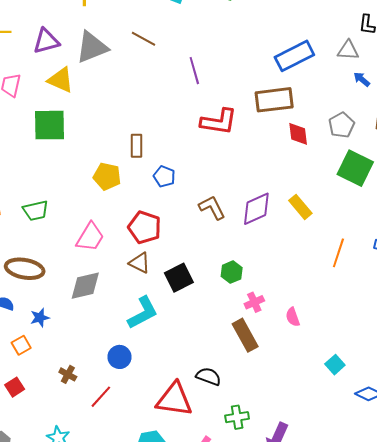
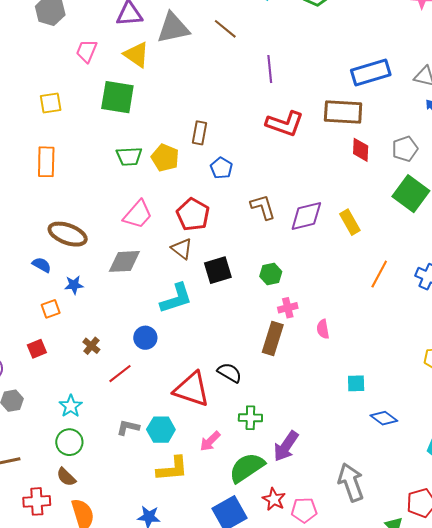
green trapezoid: (36, 211) -> (129, 156), moved
brown rectangle: (245, 335) -> (273, 338), turned 36
cyan square: (335, 365) -> (356, 383), turned 30

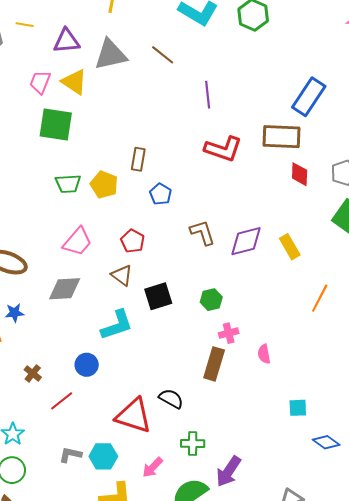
pink trapezoid: (87, 51) -> (40, 82), moved
blue rectangle: (371, 72) -> (309, 97), turned -39
red pentagon: (193, 215) -> (133, 241), size x0.7

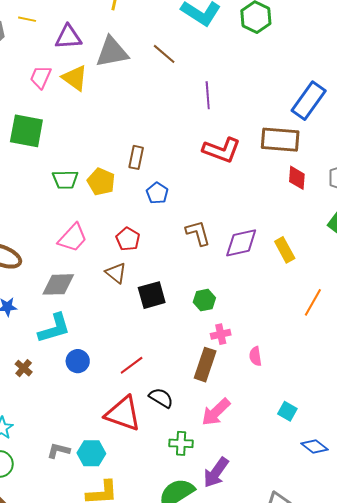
green square: (56, 125) -> (26, 131), moved
cyan L-shape: (117, 325) -> (54, 328), moved
red line: (62, 401) -> (132, 365), moved
cyan square: (298, 408) -> (287, 411), turned 30
pink arrow: (153, 467) -> (216, 412), moved, size x1.4

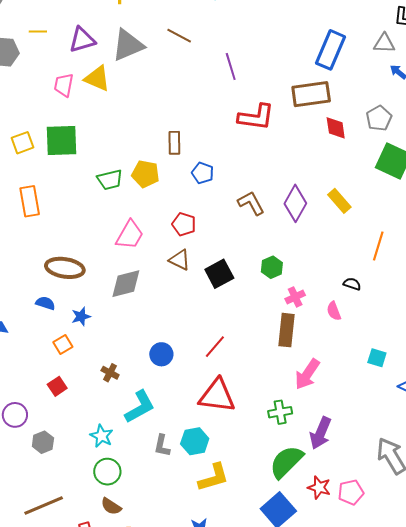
purple diamond: (241, 243) -> (295, 203), turned -36
cyan L-shape: (54, 328) -> (140, 407), moved
black semicircle: (161, 398) -> (352, 284), moved, size x0.7
gray L-shape: (58, 451) -> (162, 446), turned -80

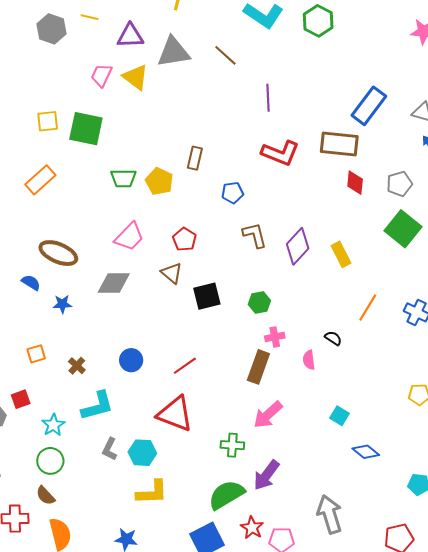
blue pentagon: (203, 173) -> (232, 193), moved, turned 30
orange rectangle: (30, 201) -> (40, 180), turned 44
orange square: (63, 345) -> (36, 354), moved
red square: (57, 386) -> (21, 399), moved

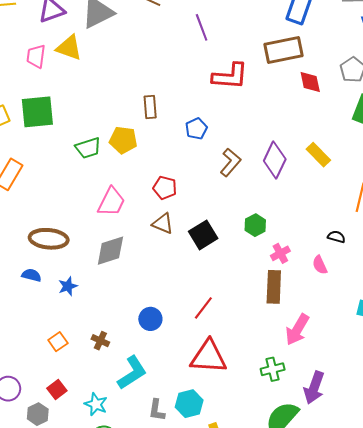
brown L-shape: (255, 235) -> (230, 162), turned 72

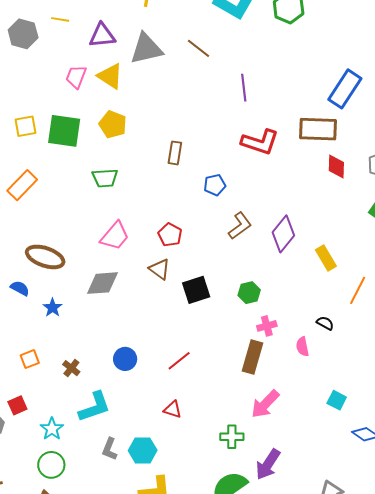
yellow pentagon: (123, 140) -> (113, 124), moved
yellow rectangle: (318, 155) -> (326, 258), moved
blue star: (68, 286) -> (53, 308), turned -30
red triangle: (209, 357) -> (173, 409), size x0.5

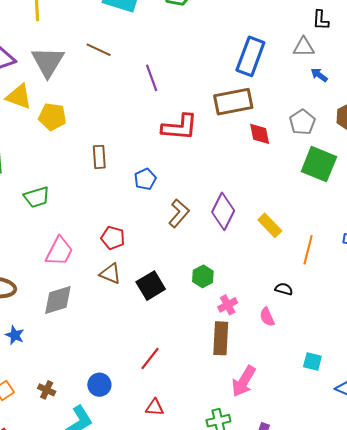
gray triangle: (146, 49) -> (48, 62), turned -33
yellow pentagon: (113, 124) -> (52, 117), moved
blue circle: (125, 359) -> (99, 385), moved

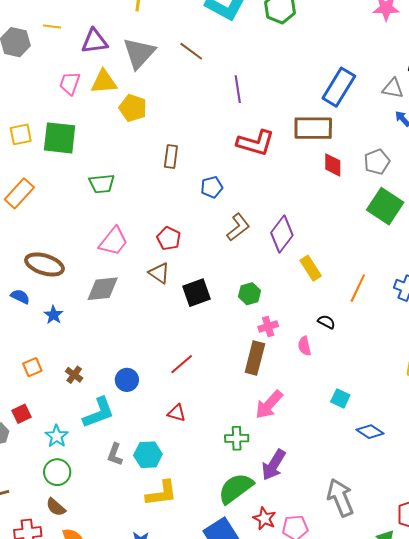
yellow triangle: (19, 97) -> (104, 82), turned -36
yellow rectangle: (270, 225) -> (311, 268), moved

